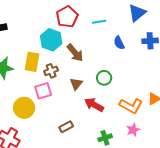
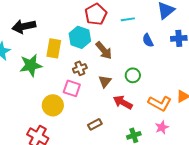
yellow rectangle: (32, 62) -> (54, 48), moved
pink square: (43, 91) -> (72, 88), turned 36

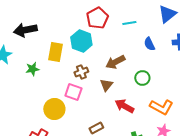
brown arrow: (104, 50) -> (115, 62), moved, turned 102
green star: (31, 65) -> (32, 69), size x0.6
green circle: (133, 75) -> (142, 78), moved

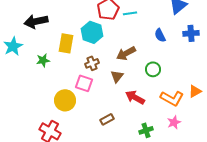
cyan line: (129, 23) -> (130, 13), moved

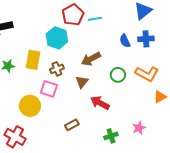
blue cross: (191, 33) -> (146, 39), moved
yellow rectangle: (66, 43) -> (33, 60), moved
orange L-shape: (172, 98) -> (147, 74), moved

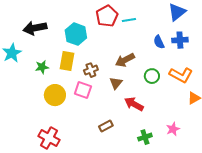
cyan hexagon: (57, 38) -> (76, 34), moved
yellow circle: (30, 106) -> (55, 95), moved

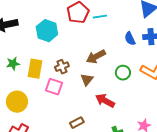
yellow rectangle: (67, 61) -> (35, 69), moved
yellow circle: (55, 95) -> (17, 102), moved

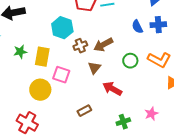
cyan hexagon: (47, 31) -> (62, 28), moved
brown cross: (62, 67) -> (80, 46), moved
yellow circle: (17, 102) -> (40, 90), moved

